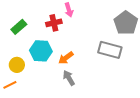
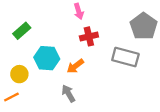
red cross: (54, 23) -> (89, 36), moved
gray arrow: (69, 78) -> (68, 93), moved

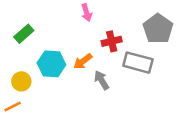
red cross: (89, 36) -> (112, 41), moved
orange arrow: (75, 66) -> (83, 61), moved
gray arrow: (68, 93) -> (102, 80), moved

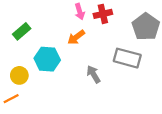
red cross: (112, 41) -> (103, 14), moved
orange arrow: (83, 61) -> (76, 37), moved

